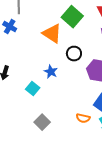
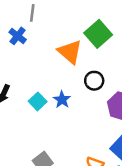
cyan square: (33, 88) -> (38, 101), moved

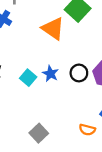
black circle: (94, 81) -> (79, 73), moved

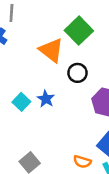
black circle: (79, 73) -> (77, 73), moved

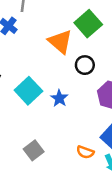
blue star: (46, 99) -> (59, 98), moved
cyan square: (21, 102) -> (28, 91), size x1.5

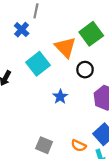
cyan square: (28, 91) -> (38, 64), moved
gray square: (34, 150) -> (44, 145), moved, turned -35

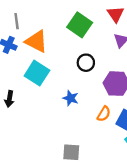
orange triangle: (65, 47) -> (36, 41), moved
orange semicircle: (79, 146) -> (104, 114), moved, turned -64

